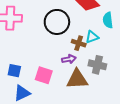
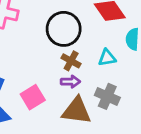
brown cross: (79, 43) -> (71, 61), moved
pink square: (44, 75) -> (33, 97), turned 30

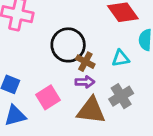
black circle: (64, 29) -> (68, 45), moved
gray cross: (107, 96) -> (121, 96), turned 35

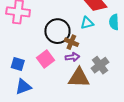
cyan triangle: (121, 58) -> (87, 23), moved
pink square: (48, 97) -> (45, 59), moved

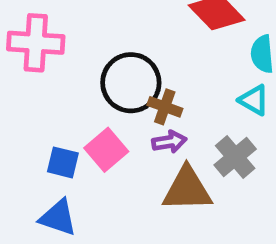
cyan triangle: (87, 23) -> (254, 100), moved, turned 48
blue square: (18, 64) -> (63, 162), moved
blue triangle: (23, 87) -> (58, 218), turned 42

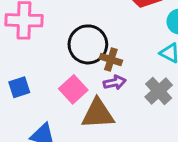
blue square: (63, 162) -> (19, 87), moved, turned -30
brown triangle: (187, 189) -> (98, 114), moved

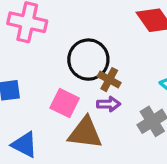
pink square: (73, 89) -> (65, 103), turned -32

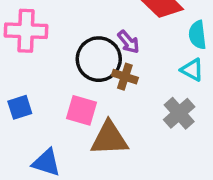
purple arrow: (109, 104) -> (128, 42), moved, turned 60

